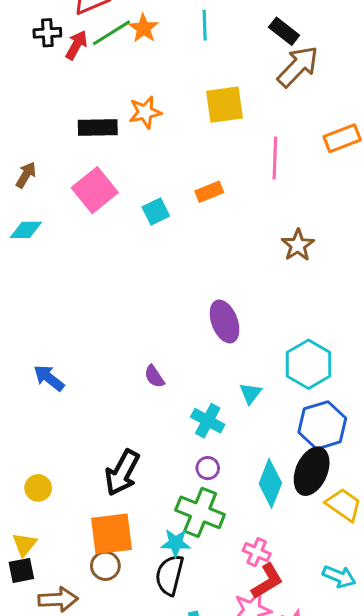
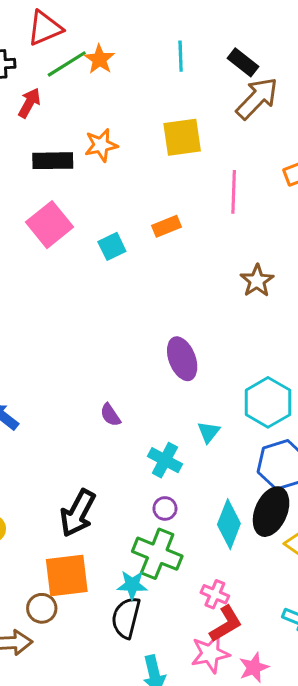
cyan line: (205, 25) -> (181, 56), moved
red arrow: (76, 45) -> (29, 103), moved
brown circle: (105, 566) -> (42, 608), moved

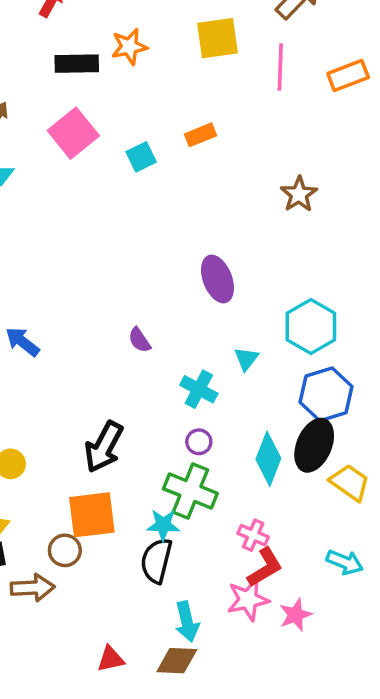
pink line: (234, 192) -> (280, 67), moved

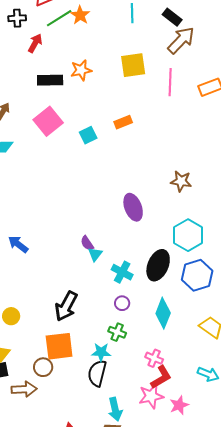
brown star: (299, 194) -> (181, 181), moved, turned -30
cyan triangle: (246, 359) -> (95, 254), moved
black ellipse: (314, 445) -> (158, 265), moved
green cross: (190, 491) -> (117, 332), size x0.6

